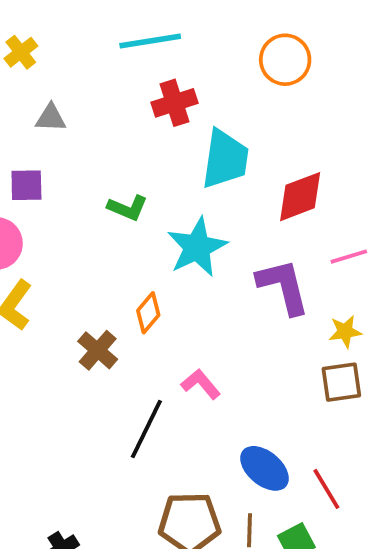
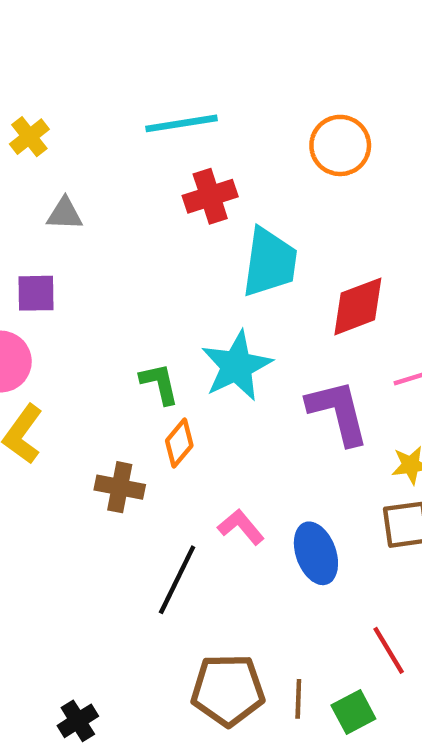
green L-shape: (128, 208) -> (159, 384), moved, turned -126
brown cross: (98, 350) -> (120, 487), turned -30
blue ellipse: (264, 468) -> (316, 553), moved, turned 30

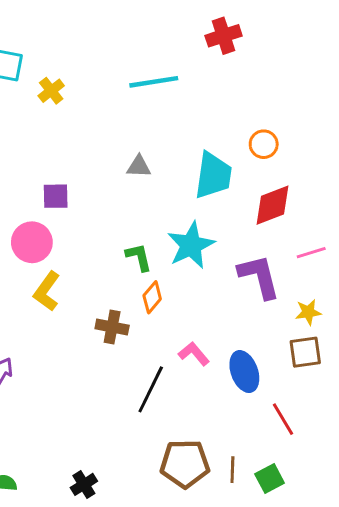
orange circle: (340, 145) -> (264, 144), moved, size x0.7
red cross: (210, 196) -> (224, 36), moved
gray triangle: (65, 214) -> (139, 166), moved
red line: (389, 650) -> (283, 419), moved

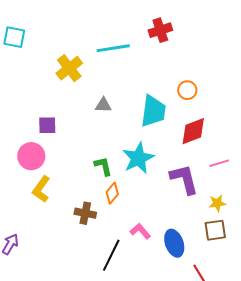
red cross: (224, 36) -> (160, 30), moved
yellow cross: (51, 91) -> (69, 68), moved, size x1.5

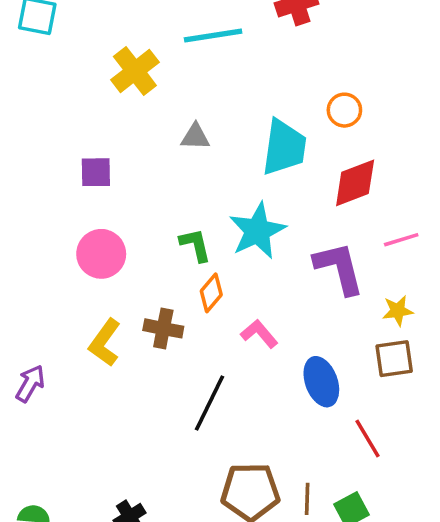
pink circle: (31, 156) -> (101, 254), moved
yellow L-shape: (41, 189) -> (105, 343), moved
pink L-shape: (140, 231) -> (259, 334), moved

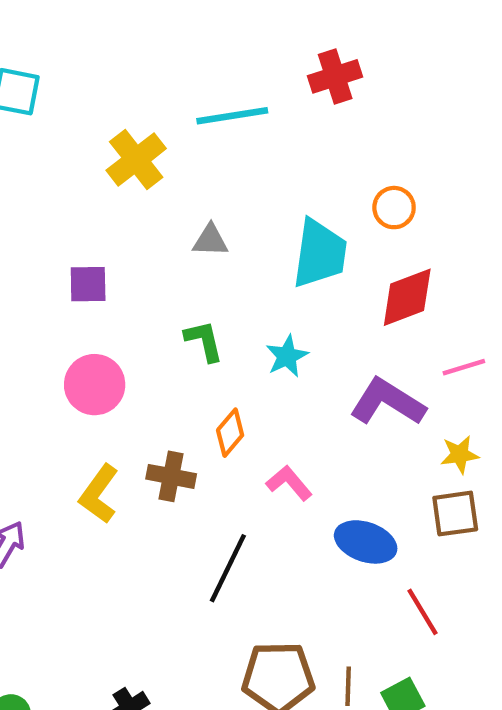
cyan star: (257, 231) -> (287, 356), size x0.6
green L-shape: (195, 245) -> (204, 341), moved
purple L-shape: (339, 268) -> (387, 402), turned -44
blue ellipse: (321, 382) -> (366, 542), turned -51

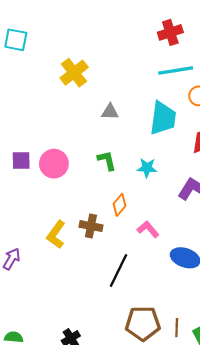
cyan line: (232, 116) -> (176, 71), moved
purple square: (88, 284) -> (21, 160), moved
cyan star: (287, 356) -> (147, 168), turned 30
pink circle: (95, 385) -> (54, 164), moved

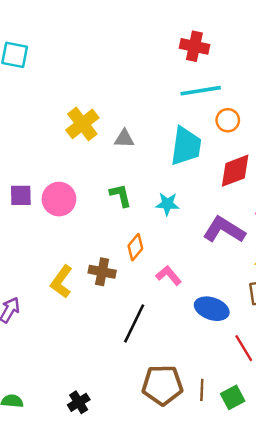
red cross: (170, 32) -> (194, 46), turned 30
yellow cross: (74, 73) -> (82, 124), moved

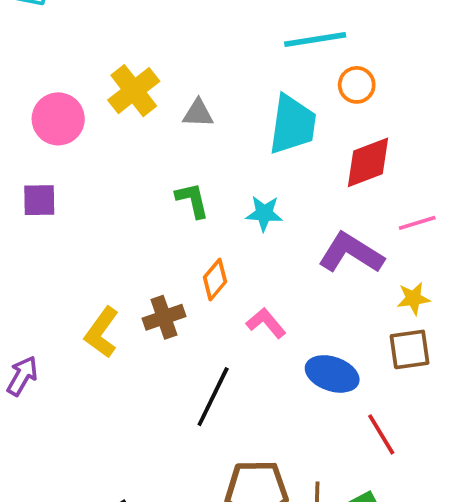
pink circle: (59, 199) -> (58, 119), moved
brown cross: (102, 272) -> (164, 317), turned -30

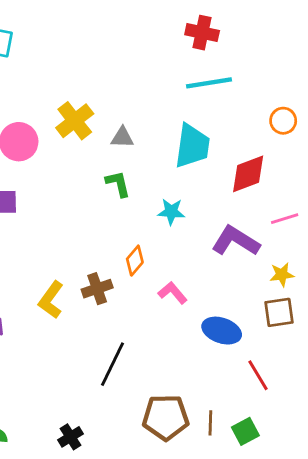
orange circle: (357, 85) -> (283, 121), moved
green L-shape: (192, 200) -> (118, 184), moved
black line: (213, 397) -> (112, 364), moved

